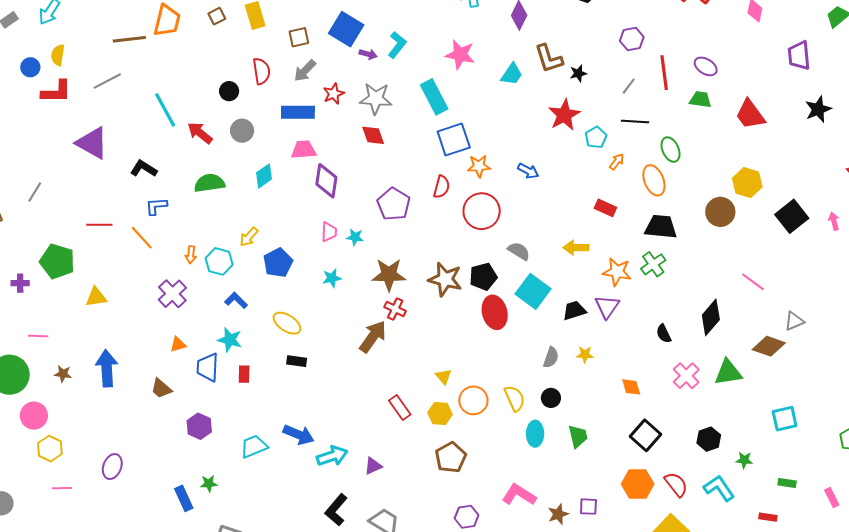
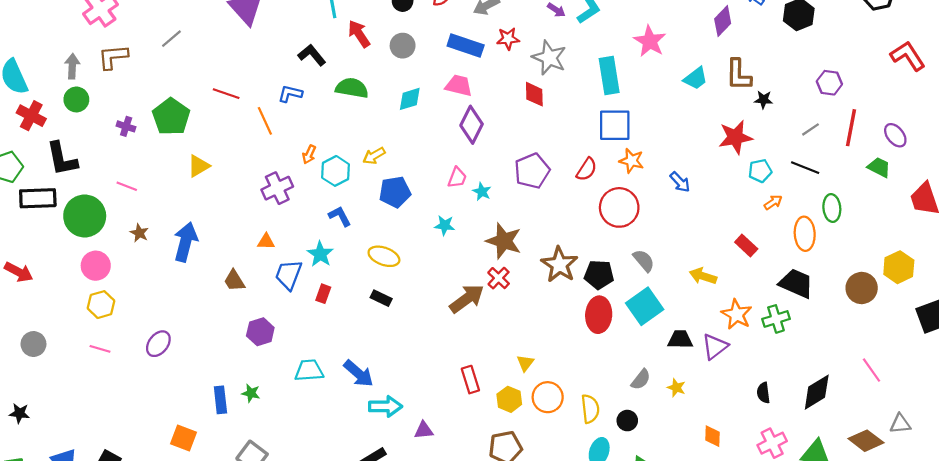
black L-shape: (144, 169) -> (312, 55), moved
yellow triangle: (96, 297) -> (199, 166), turned -40
yellow ellipse: (287, 323) -> (384, 256), turned -32

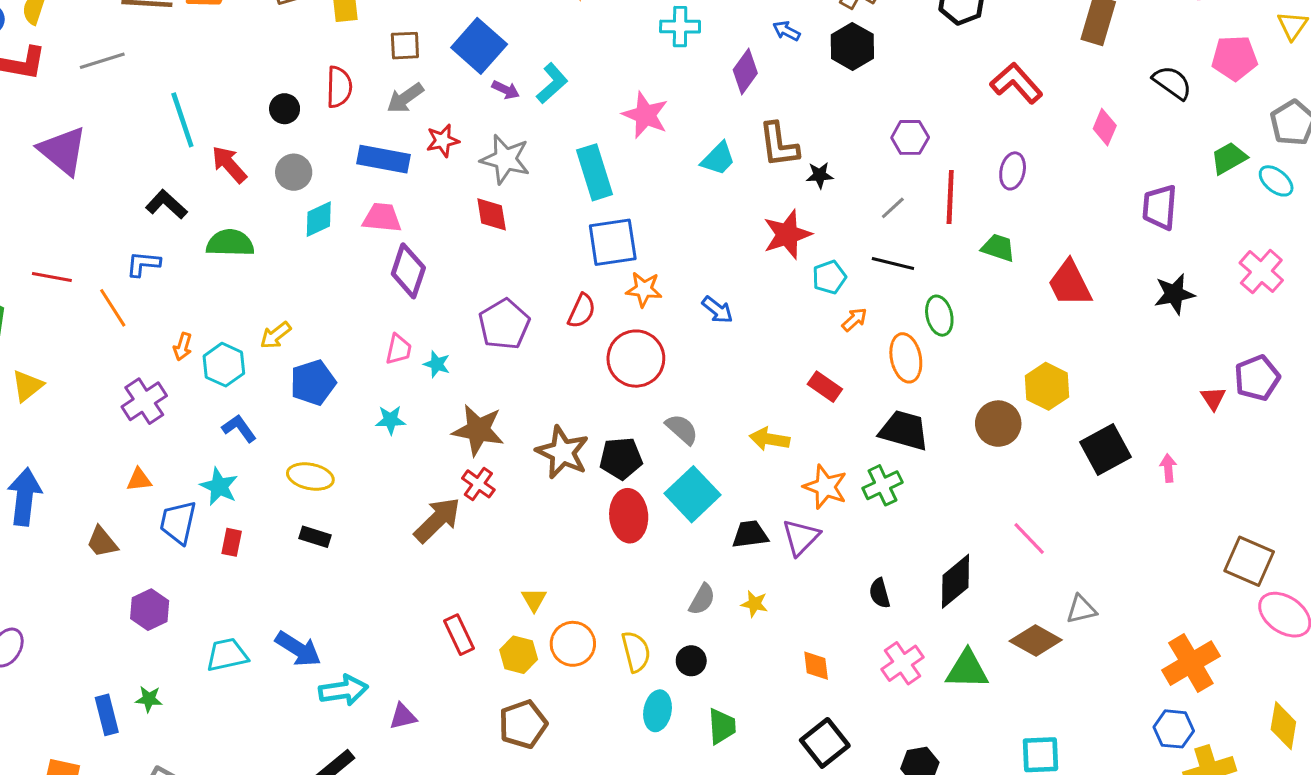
cyan diamond: (410, 99) -> (319, 219), moved
purple ellipse: (895, 135) -> (1013, 171), moved, turned 60

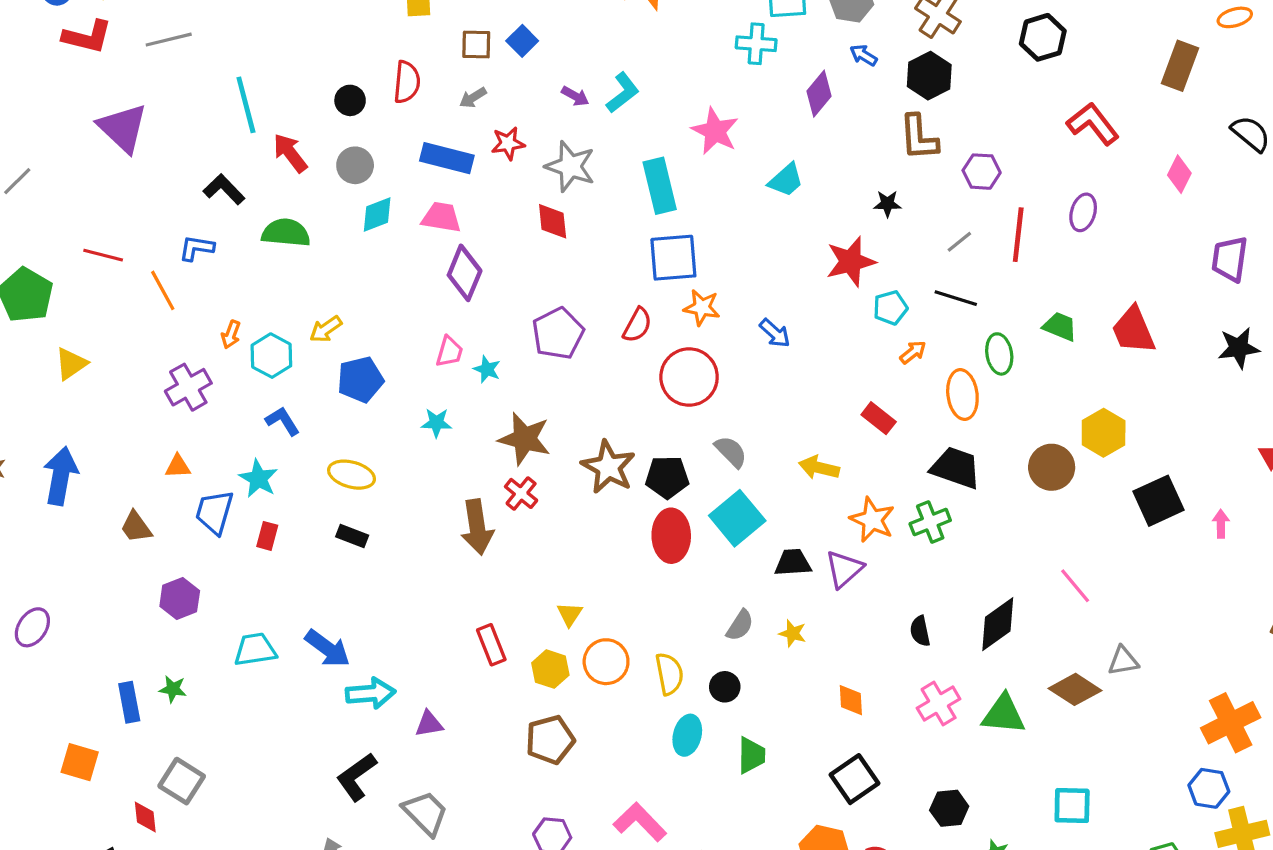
blue square: (479, 46) -> (522, 41), moved, size x0.6
gray arrow: (405, 98) -> (473, 98), size x0.7
brown L-shape: (779, 145) -> (919, 137), moved
green trapezoid: (998, 248) -> (1060, 327), moved
brown arrow: (437, 520) -> (477, 527), turned 122

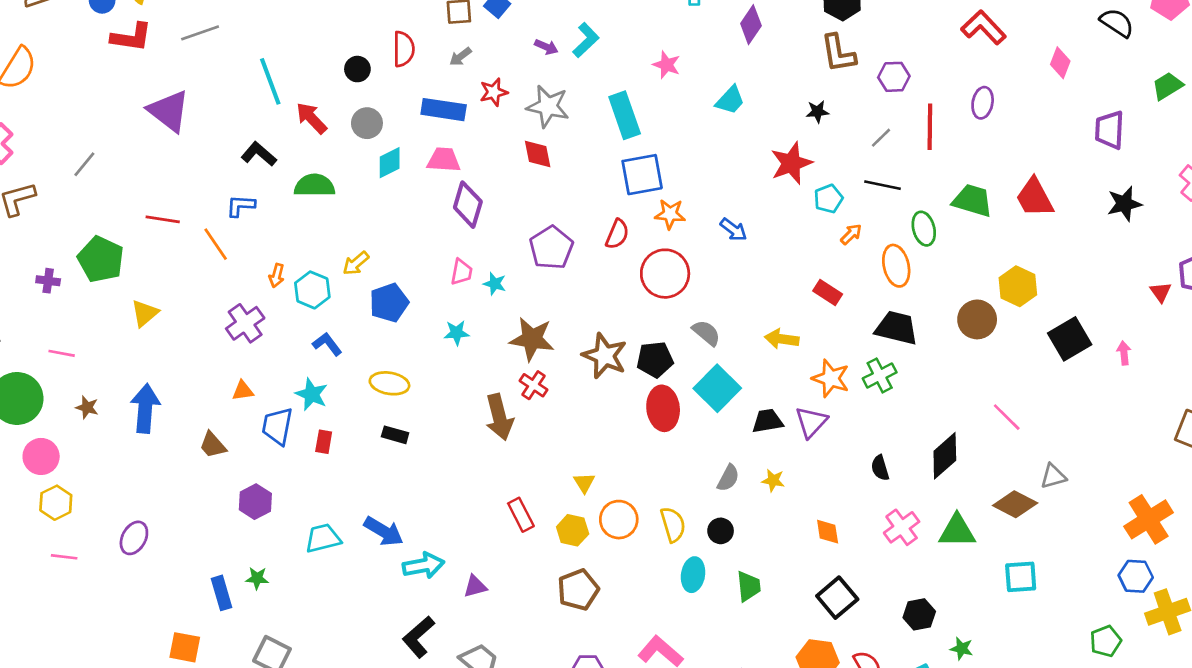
pink star: (715, 131) -> (667, 65), size x0.7
green trapezoid: (1060, 327) -> (972, 201), size x1.4
cyan square: (1072, 805) -> (1021, 577), moved

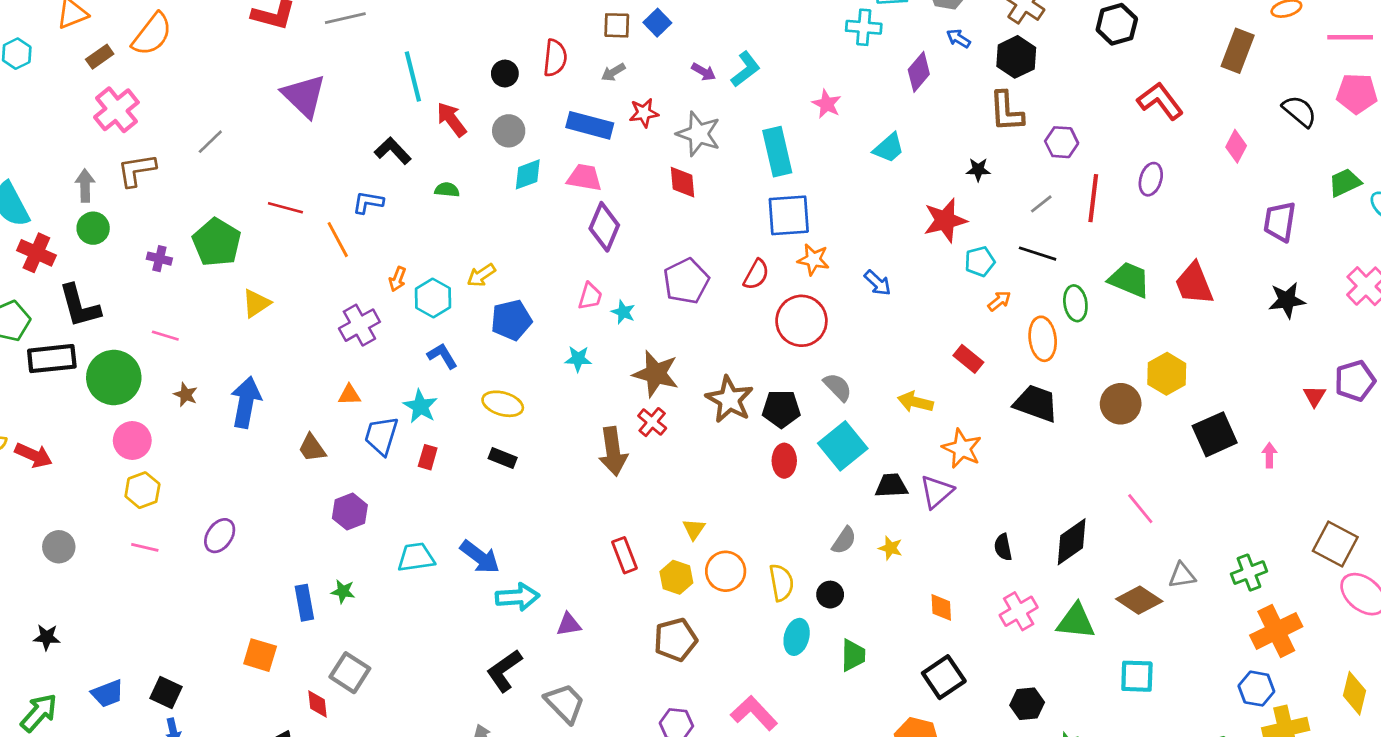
green semicircle: (314, 186) -> (447, 190), size x0.6
green cross: (880, 375) -> (1249, 573), moved
red ellipse: (663, 408) -> (784, 461), size x0.7

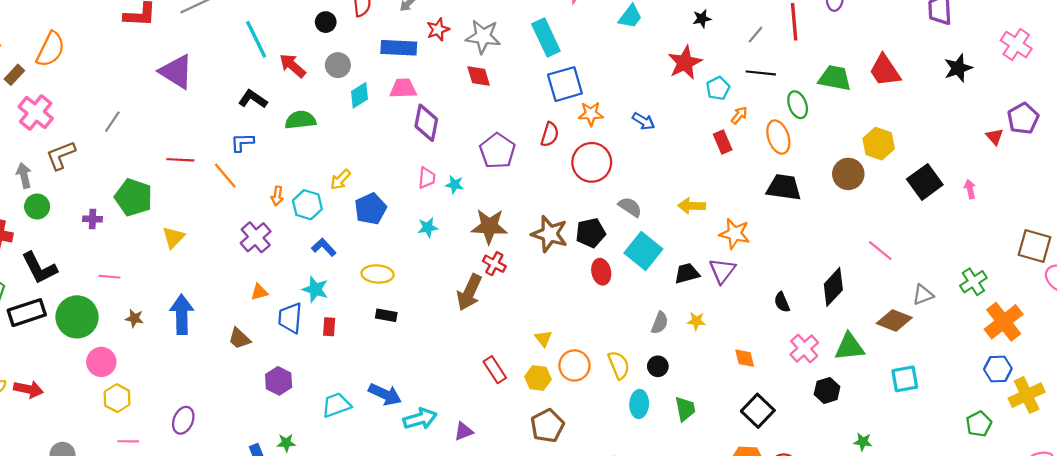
green semicircle: (447, 190) -> (300, 120), size x1.6
red rectangle: (968, 359) -> (723, 142), moved, turned 40
brown arrow: (613, 451) -> (469, 292), turned 45
black hexagon: (1027, 704) -> (827, 390), moved

